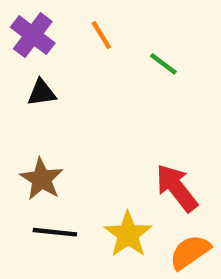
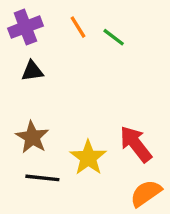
purple cross: (33, 35) -> (25, 27), turned 32
green line: (163, 64) -> (114, 37), moved
yellow star: (128, 234) -> (88, 158), moved

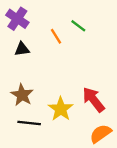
purple cross: (25, 27) -> (17, 19), turned -35
orange line: (78, 27) -> (56, 36), moved

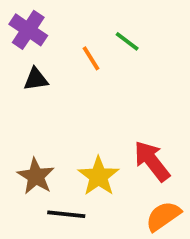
brown star: (22, 95) -> (36, 176), moved
black line: (29, 123) -> (66, 214), moved

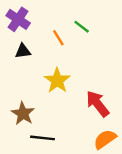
yellow star: (99, 176) -> (57, 80), moved

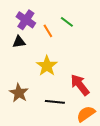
purple cross: (18, 19) -> (26, 20), moved
black line: (42, 138) -> (55, 102), moved

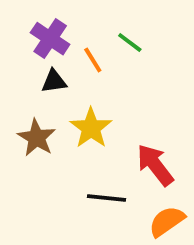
black triangle: (19, 42) -> (54, 81), moved
brown star: (19, 93) -> (36, 138), moved

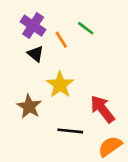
black triangle: (54, 81) -> (36, 54), turned 48
brown star: (36, 138) -> (29, 106), moved

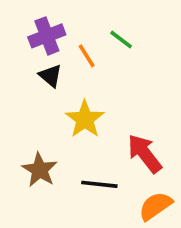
purple cross: (33, 26) -> (47, 36), turned 35
brown star: (29, 106) -> (40, 170), moved

